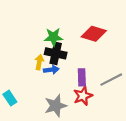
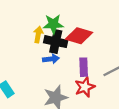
red diamond: (94, 34) -> (79, 36), moved
yellow arrow: (39, 62) -> (38, 35), moved

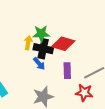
blue arrow: (51, 59) -> (39, 64), turned 56
red star: (85, 87) -> (84, 93), moved, turned 30

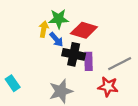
black cross: (43, 49) -> (74, 54), moved
blue arrow: (39, 64) -> (56, 39), moved

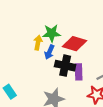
blue arrow: (56, 39) -> (49, 52), turned 64

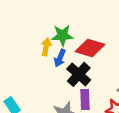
black cross: (65, 66) -> (79, 74), turned 30
purple rectangle: (79, 72) -> (85, 100), moved

